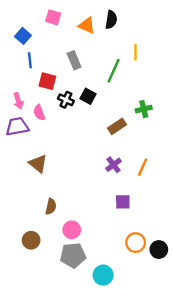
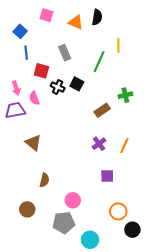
pink circle: (72, 230) -> (73, 200), moved
black circle: (159, 250) -> (132, 230), moved

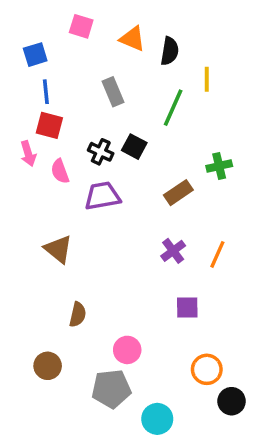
black semicircle: (97, 17) -> (170, 51), moved
blue square: (20, 31) -> (35, 55), turned 32
red square: (41, 71) -> (49, 125), moved
purple trapezoid: (15, 110) -> (102, 196), moved

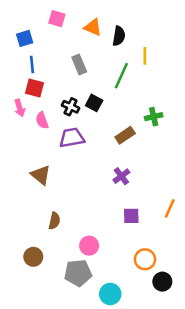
orange line: (217, 254) -> (170, 208), moved

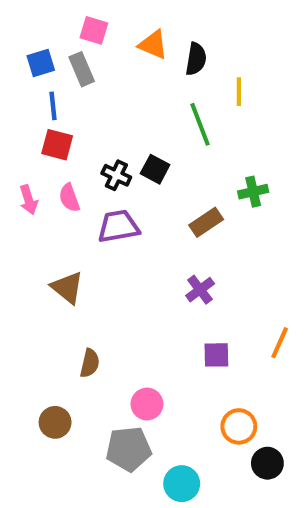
gray rectangle: (79, 65) -> (82, 69), moved
green line: (121, 76) -> (200, 124), turned -45
pink arrow: (20, 108) -> (29, 200), moved

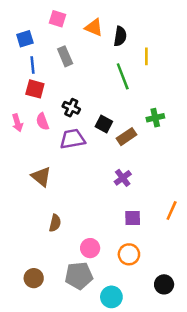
gray rectangle: (82, 69) -> (65, 56), moved
black square: (155, 169) -> (104, 124), moved
brown circle: (55, 422) -> (34, 278), moved
orange circle: (239, 426) -> (129, 254), moved

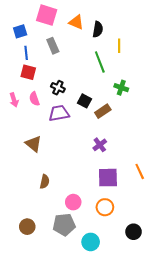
pink square: (58, 19) -> (47, 15), size x1.5
green cross: (155, 118) -> (121, 88), moved, turned 32
orange line: (172, 210) -> (140, 171), turned -49
purple square: (133, 218) -> (108, 178), size x1.5

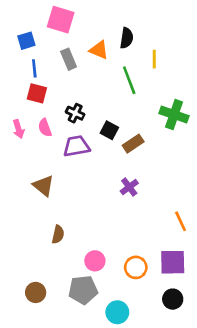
orange triangle: (76, 22) -> (99, 50), moved
green cross: (121, 88) -> (174, 115), moved, size x1.5
purple square: (108, 178) -> (173, 262), moved

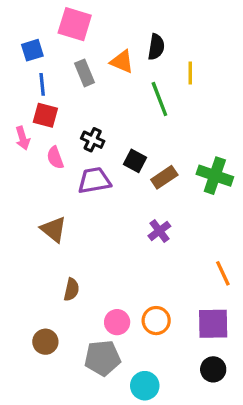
green cross: (174, 115) -> (215, 176), moved
pink arrow: (18, 129) -> (23, 138), moved
orange circle: (136, 267) -> (156, 321), moved
brown circle: (36, 292) -> (45, 342), moved

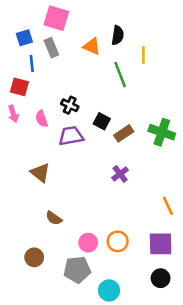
gray rectangle: (84, 73) -> (51, 48), moved
red square: (45, 115) -> (19, 87), moved
pink arrow: (23, 138) -> (13, 114), moved
brown semicircle: (71, 290) -> (54, 218), turned 112

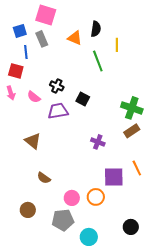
pink semicircle: (42, 119) -> (34, 97), turned -32
brown rectangle: (124, 133) -> (132, 131), moved
purple cross: (120, 174) -> (98, 142), turned -32
purple square: (161, 244) -> (114, 177), moved

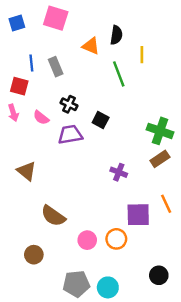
blue square: (20, 31) -> (17, 23), moved
gray rectangle: (42, 39) -> (56, 67), moved
brown triangle: (33, 141) -> (27, 171), moved
brown semicircle: (44, 178) -> (53, 216), size x1.5
gray pentagon: (63, 220) -> (76, 284), moved

